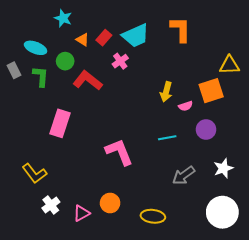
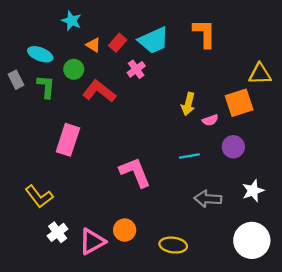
gray arrow: (184, 175) -> (208, 199), turned 40
pink triangle: (81, 213) -> (92, 242), size x1.4

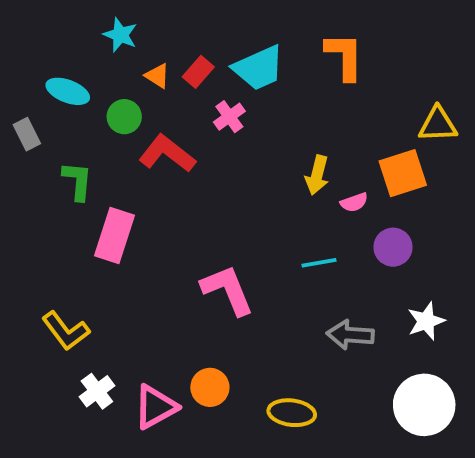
green L-shape: (46, 87) -> (77, 181), moved

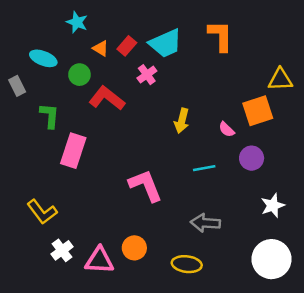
yellow arrow: (317, 175) -> (182, 121), moved
pink semicircle: (354, 202) -> (227, 129), turned 63
gray arrow: (350, 335) -> (205, 223), moved
pink triangle: (155, 407) -> (99, 260), turned 32

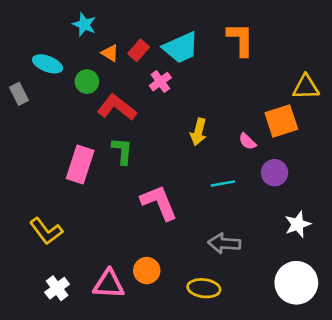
green L-shape: (50, 116) -> (122, 151), moved
white cross: (62, 250) -> (57, 288), moved

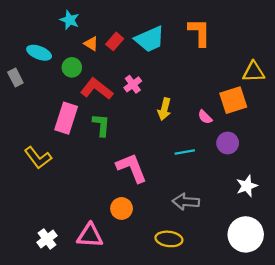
pink cross: (160, 82) -> (133, 84), moved
pink rectangle: (80, 165) -> (66, 118), moved
yellow L-shape: (46, 231) -> (38, 158), moved
orange circle: (147, 271) -> (122, 208), moved

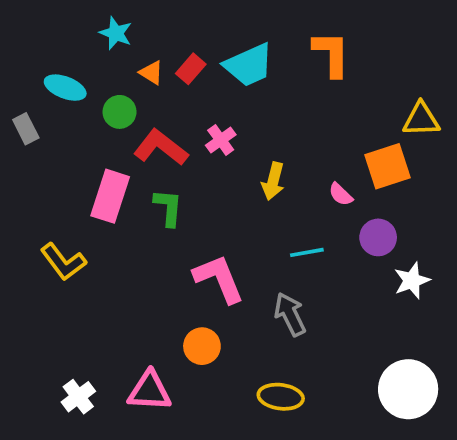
white star: (247, 186) -> (412, 281), moved
gray arrow: (186, 202) -> (290, 314), moved, turned 60

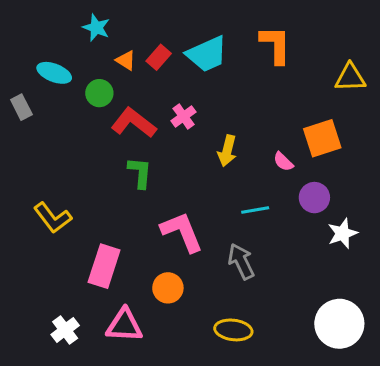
yellow triangle: (421, 119) -> (350, 78), moved
pink rectangle: (110, 196) -> (104, 266), moved

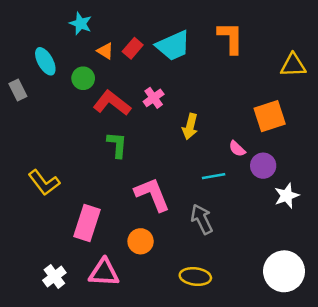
cyan ellipse: (54, 73) -> (45, 61), turned 40
pink semicircle: (283, 162) -> (237, 149), moved

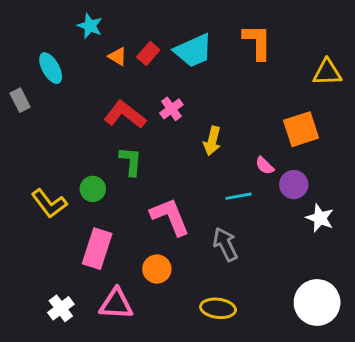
green circle: (83, 78) -> (93, 189), moved
white star: (287, 196) -> (320, 218), turned -30

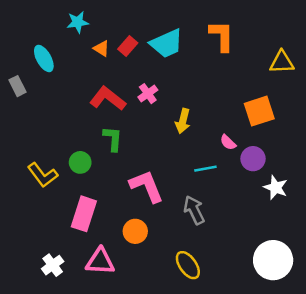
cyan star: (90, 26) -> (78, 22), turned -30
yellow ellipse: (218, 308) -> (188, 265), turned 48

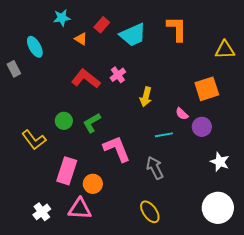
red rectangle: (128, 46) -> (102, 25), moved
green L-shape: (113, 139) -> (92, 123), moved, turned -125
green circle: (80, 162) -> (64, 121), moved
white star: (276, 187) -> (220, 162), moved
orange circle: (135, 231) -> (93, 184), moved

